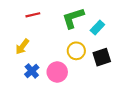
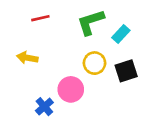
yellow arrow: (22, 47) -> (27, 58), turned 63
blue cross: (32, 71) -> (44, 107), moved

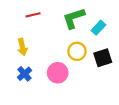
yellow arrow: (27, 58) -> (22, 47), turned -112
blue cross: (44, 107) -> (24, 74), moved

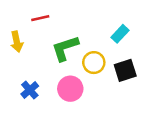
green L-shape: (74, 18) -> (65, 48), moved
yellow arrow: (22, 47) -> (17, 42), moved

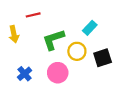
cyan rectangle: (120, 34) -> (90, 28), moved

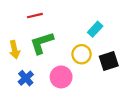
yellow arrow: (14, 34) -> (14, 50), moved
green L-shape: (53, 40) -> (42, 43), moved

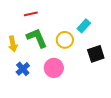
green L-shape: (42, 43) -> (37, 38), turned 85
yellow circle: (82, 54) -> (65, 40), moved

